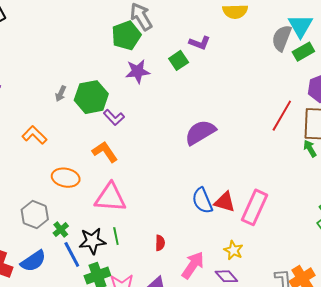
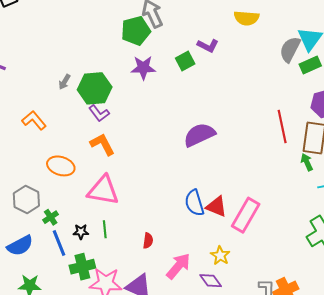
red line: (282, 116) -> (282, 126), turned -48
purple L-shape: (114, 117) -> (99, 113), moved
black star: (92, 241) -> (81, 232), size x0.6

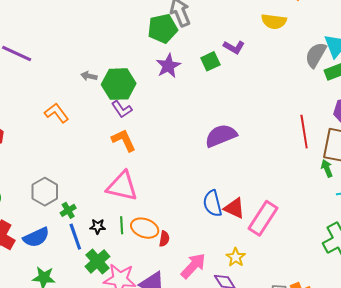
purple star: (143, 68) -> (168, 66), turned -30
gray arrow: (64, 82) -> (89, 76), turned 70
orange ellipse: (61, 166) -> (145, 228), moved
green cross: (82, 267) -> (97, 261), turned -30

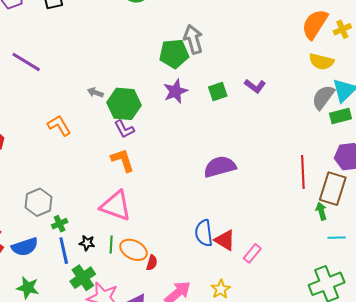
yellow semicircle: (274, 21) -> (321, 62), moved
purple L-shape: (234, 47) -> (255, 86), moved
pink rectangle: (263, 218) -> (252, 253), size x0.6

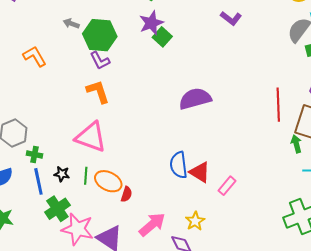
green square: (218, 92) -> (162, 37), moved, turned -30
green cross: (60, 224) -> (35, 155), turned 35

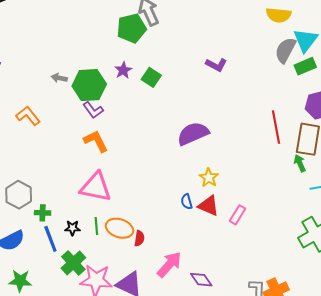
purple L-shape: (231, 18) -> (216, 65), moved
purple star: (151, 23) -> (123, 70), moved, size x0.7
blue semicircle: (179, 165) -> (187, 202), size x0.6
yellow star: (195, 221) -> (209, 178), moved

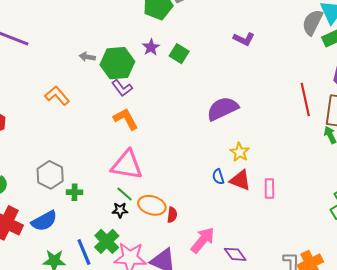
pink rectangle: (238, 215) -> (269, 188), turned -30
green line: (96, 226) -> (125, 194), moved, turned -42
black star: (72, 228) -> (120, 210), moved
blue line: (50, 239) -> (84, 252), moved

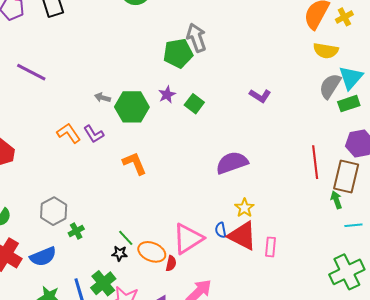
purple L-shape: (122, 88) -> (94, 134), moved
pink triangle: (127, 165) -> (188, 239), moved, turned -48
red triangle: (240, 180) -> (242, 236), size x1.4
green cross: (75, 192) -> (76, 231), turned -35

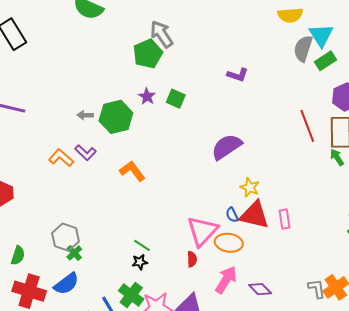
green cross: (76, 231) -> (74, 253), moved
orange ellipse: (152, 252) -> (229, 243), moved

